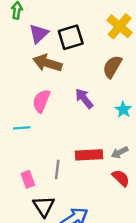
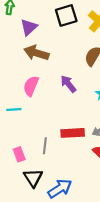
black square: (71, 37) -> (66, 15), moved

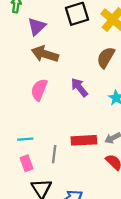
cyan line: (14, 109) -> (25, 139), moved

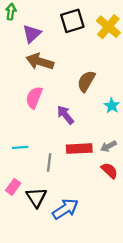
brown semicircle: (106, 57) -> (86, 81), moved
purple arrow: (79, 87) -> (65, 115), moved
pink rectangle: (26, 163) -> (13, 187), moved, turned 56

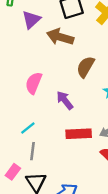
brown arrow: (40, 62) -> (60, 37), moved
cyan line: (20, 147) -> (28, 128), moved, turned -35
gray line: (49, 162) -> (32, 151), moved

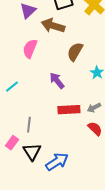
pink semicircle: (34, 83) -> (30, 49), moved
cyan line: (28, 128) -> (12, 87), moved

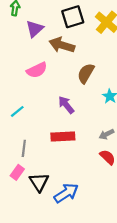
pink semicircle: (30, 49) -> (37, 70), turned -138
red rectangle: (69, 110) -> (63, 136), moved
gray line: (29, 125) -> (24, 148), moved

